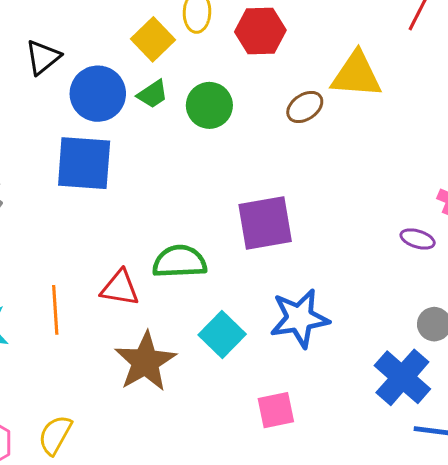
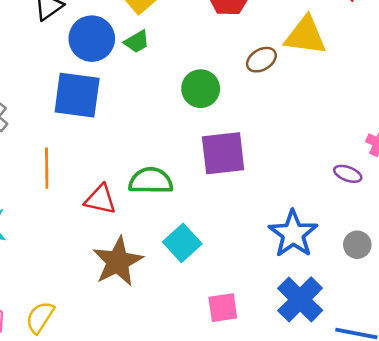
green circle: (209, 105) -> (201, 89), moved
orange line: (55, 310) -> (47, 168), moved
blue star: (299, 318) -> (293, 234), moved, turned -30
blue cross: (402, 377) -> (300, 299), moved

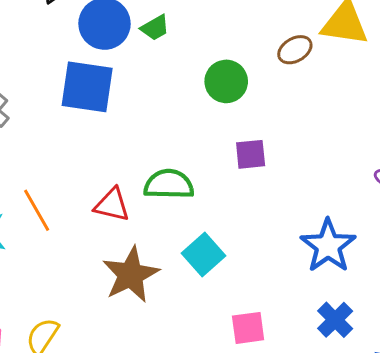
purple square: (223, 153) -> (251, 154), size x0.6
orange line: (47, 168) -> (37, 210), moved, turned -30
blue cross: (300, 299) -> (335, 320), size x0.7

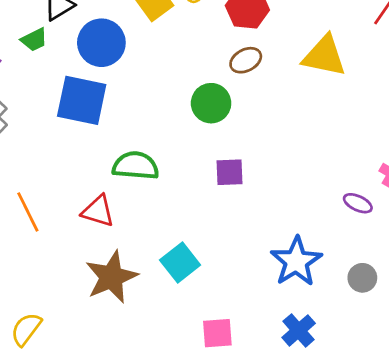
green trapezoid: (155, 28) -> (34, 40), moved
brown ellipse: (295, 50) -> (246, 60), moved
green semicircle: (169, 184) -> (136, 166), moved

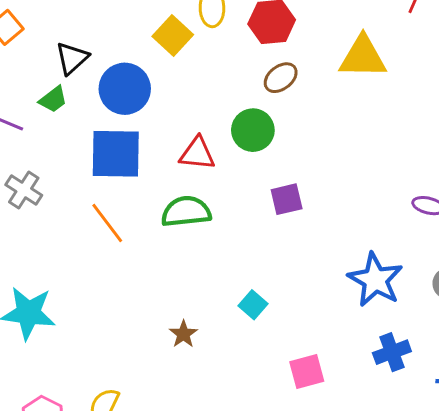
red triangle: (98, 211) -> (197, 154), moved
orange line: (28, 212) -> (107, 223), moved
cyan square: (180, 263) -> (253, 305), size x0.7
brown star: (111, 277) -> (183, 334), size x0.5
blue cross: (299, 330) -> (392, 352), turned 32

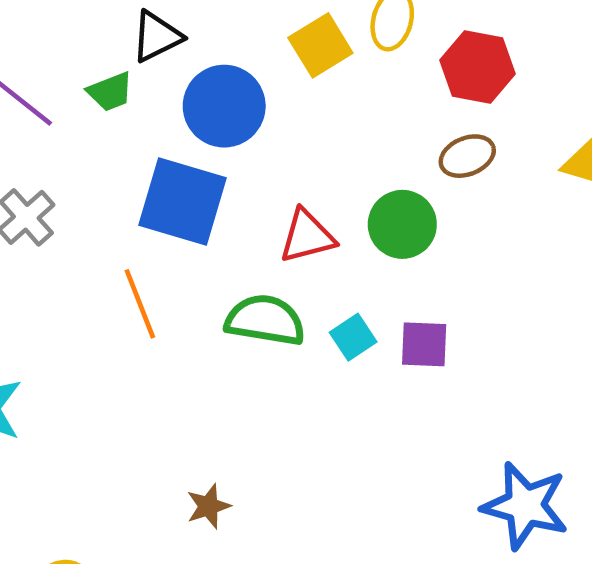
red triangle: (197, 154) -> (307, 236), turned -36
blue star: (375, 280) -> (525, 506), turned -30
cyan square: (253, 305) -> (353, 337), moved

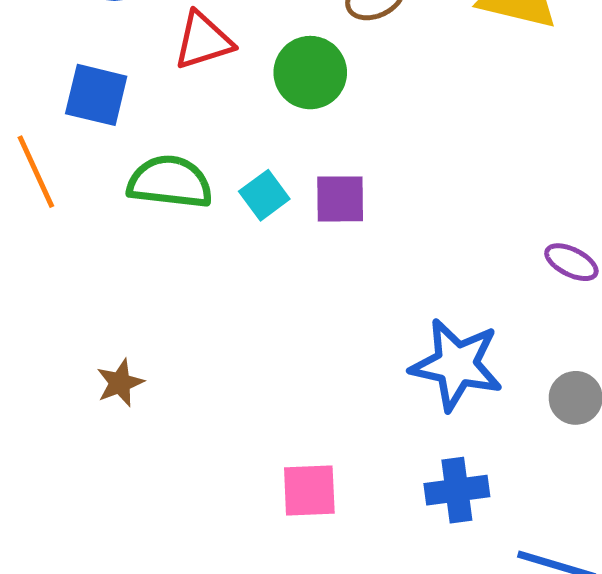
blue square: (183, 202) -> (96, 95), moved, size x0.7
red triangle: (307, 236) -> (203, 41), moved

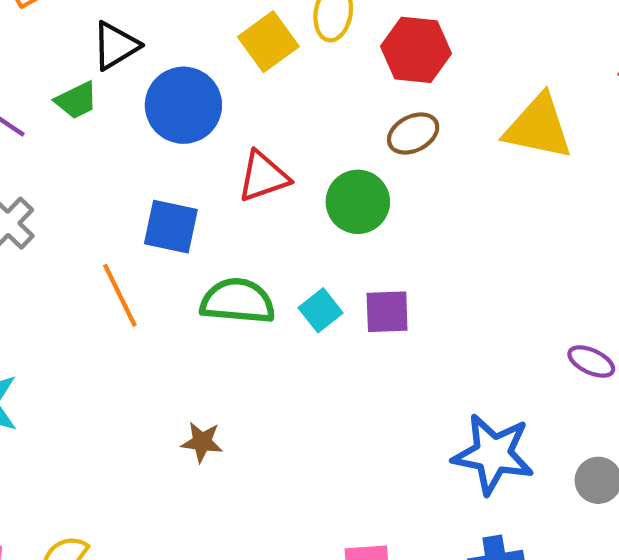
brown star: (120, 383) -> (202, 442), moved, turned 30

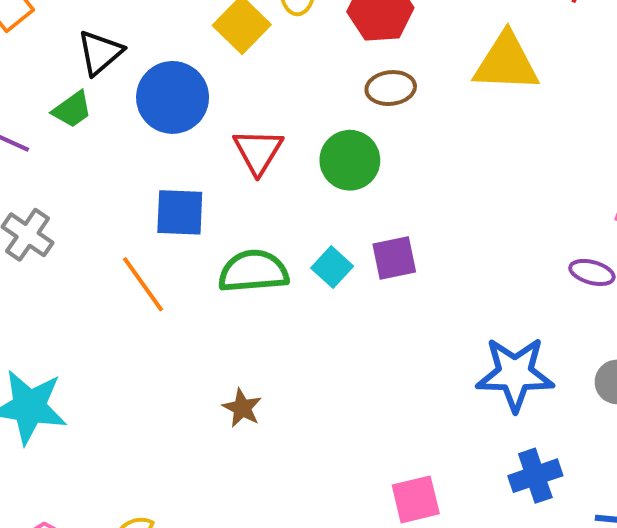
brown ellipse: (413, 133) -> (391, 88), turned 30
red triangle: (263, 177) -> (258, 151), turned -30
brown star: (202, 442) -> (242, 408), turned 30

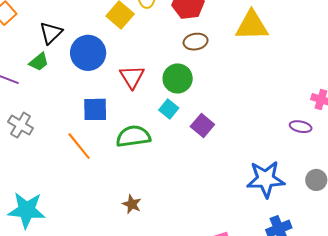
purple square: (394, 258) -> (202, 125), turned -35
cyan square: (332, 267) -> (169, 109), moved

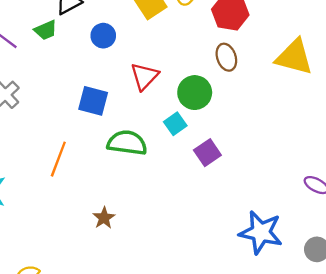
brown ellipse: (196, 42) -> (226, 57), turned 65
blue circle: (88, 53) -> (103, 36), size x0.6
orange line: (79, 146) -> (58, 159), moved, turned 44

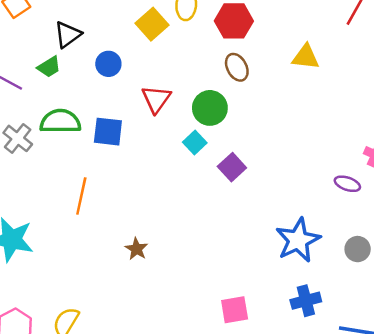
yellow triangle: (294, 57) -> (306, 57), size x0.7
green semicircle: (127, 143) -> (60, 121), moved
blue star: (261, 232) -> (298, 240), turned -30

